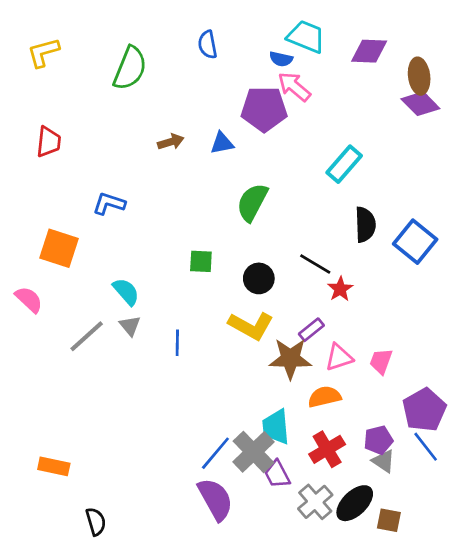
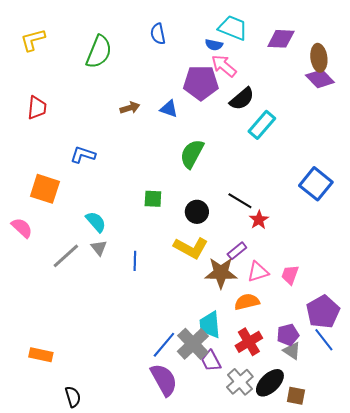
blue triangle: (222, 143) -> (169, 109), turned 30
black semicircle: (365, 225) -> (242, 99), moved, turned 52

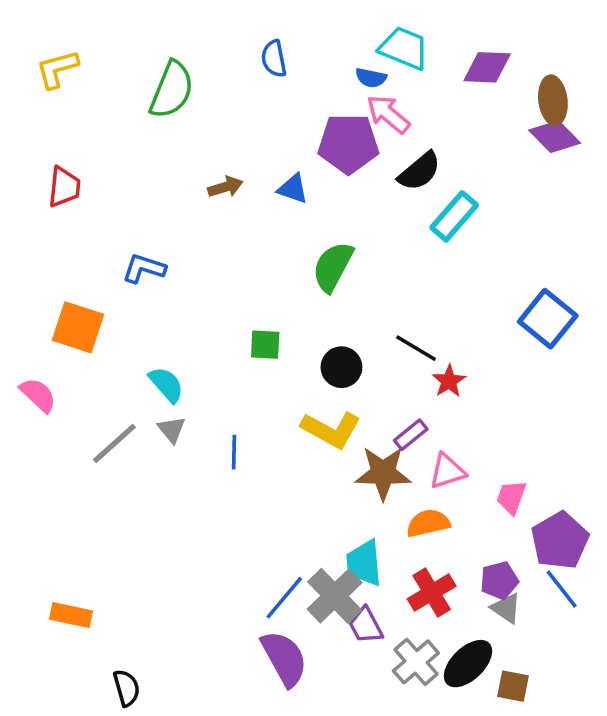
pink trapezoid: (290, 275) -> (511, 497), moved

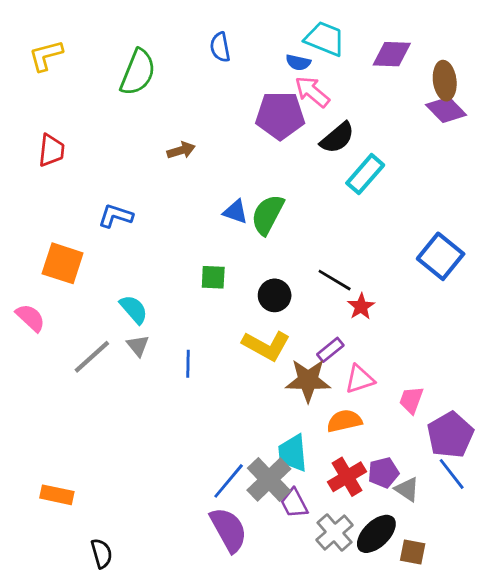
blue triangle: (293, 189) -> (235, 212), moved
purple pentagon: (499, 580) -> (383, 473), moved

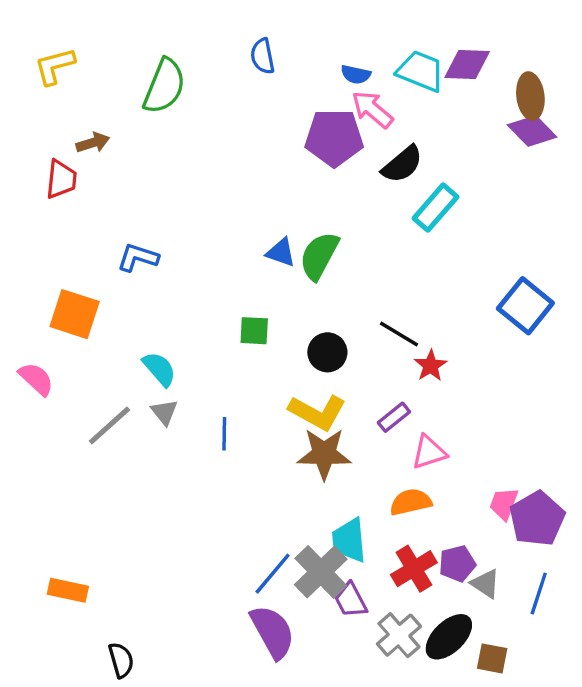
cyan trapezoid: (325, 39) -> (421, 71), moved
brown arrow: (181, 150) -> (93, 143), moved
brown star: (308, 380) -> (324, 454), moved
pink trapezoid: (411, 400) -> (504, 504), moved
blue line: (452, 474) -> (539, 594), moved, turned 56

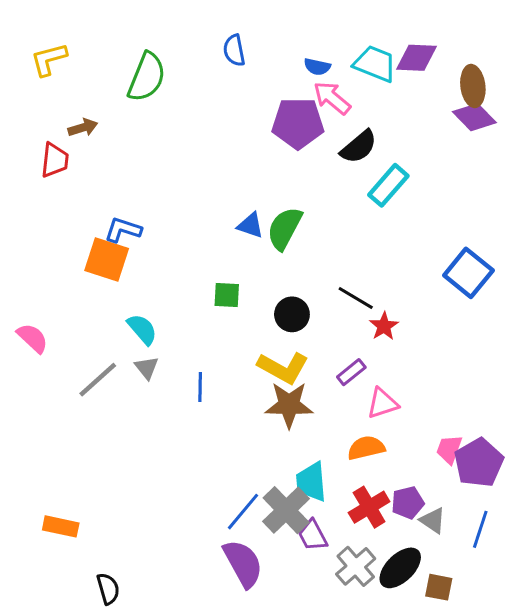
orange square: (75, 314) -> (107, 259), moved

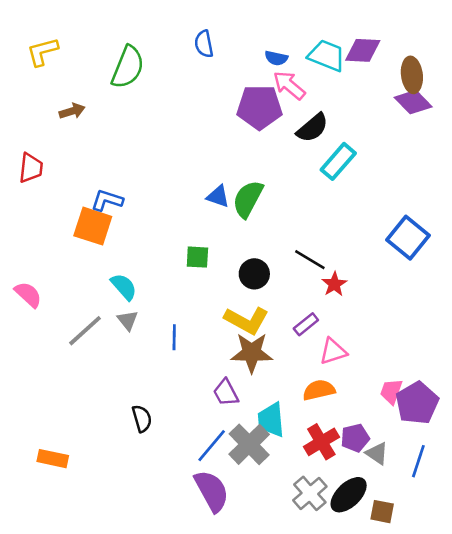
red trapezoid: (55, 160) -> (31, 168), moved
purple trapezoid: (313, 535) -> (226, 393), moved
black semicircle: (108, 589) -> (142, 419), moved

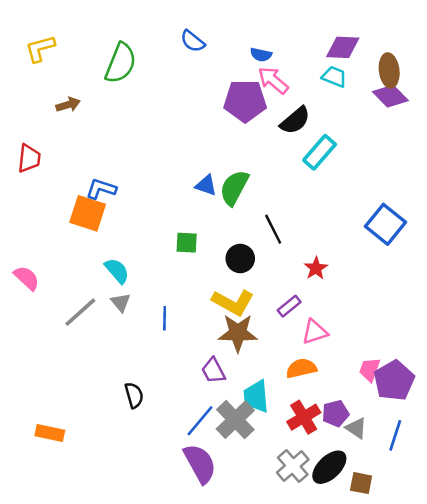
blue semicircle: (204, 44) -> (193, 41), turned -40
cyan trapezoid: (327, 56) -> (334, 77), moved, size x0.7
black line: (310, 260) -> (273, 229), moved, turned 32

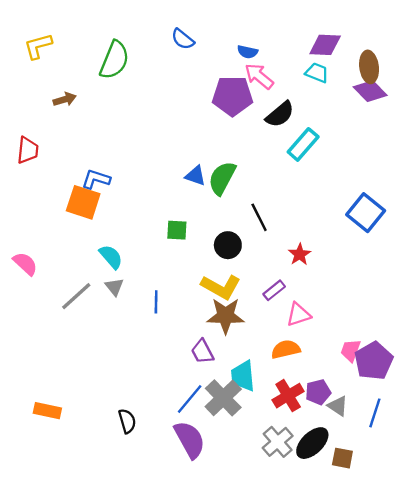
black semicircle: (134, 395) -> (127, 421), moved

